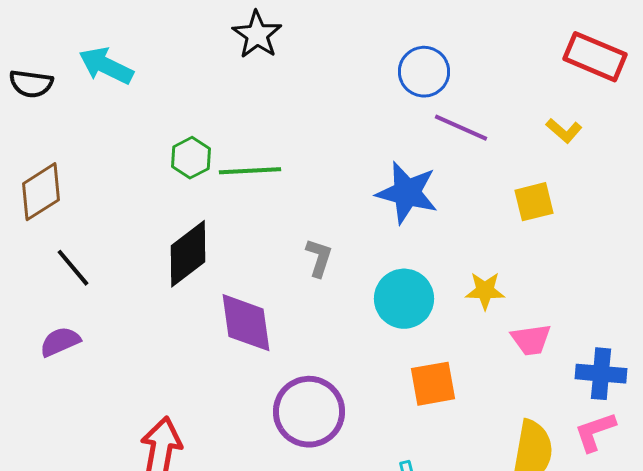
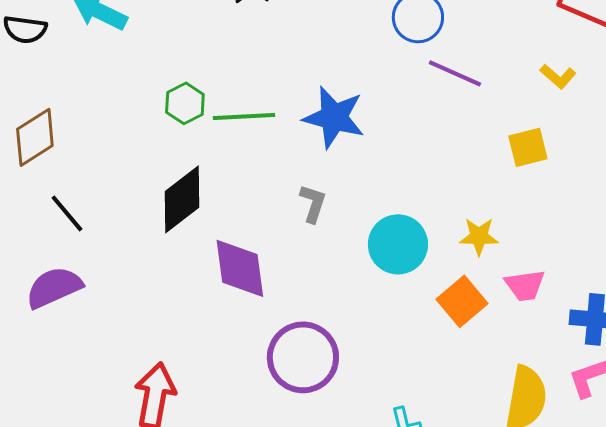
blue star: (407, 193) -> (334, 117), moved
purple semicircle: (60, 342) -> (54, 287), size x1.4
orange square: (433, 384) -> (462, 301), moved, turned -30

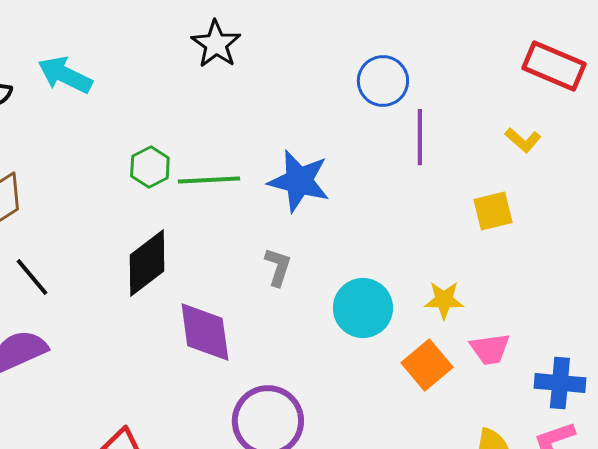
purple line: (455, 73) -> (420, 137), turned 66

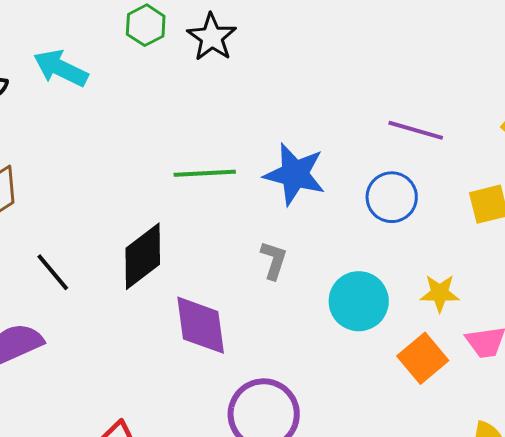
blue circle: (383, 81) -> (392, 197), moved
purple line: (420, 137) -> (416, 130), turned -74
green hexagon: (150, 167) -> (146, 25), moved
black line: (32, 277) -> (53, 272), moved

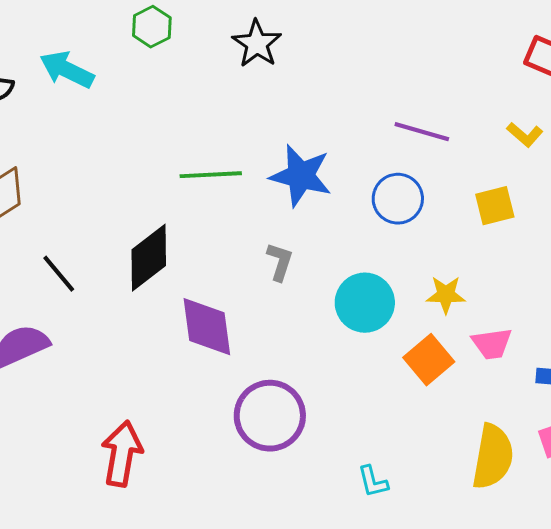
black star: (212, 37) -> (257, 44), moved

